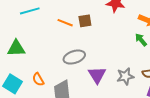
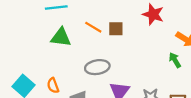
green triangle: (16, 48) -> (61, 37), moved

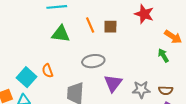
orange line: (93, 27) -> (90, 25), turned 35
orange semicircle: (53, 86) -> (48, 71), moved

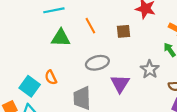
brown square: (110, 27) -> (123, 31), moved
gray star: (141, 89) -> (150, 69), moved, turned -30

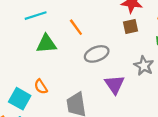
brown square: (123, 31) -> (130, 27), moved
gray ellipse: (97, 63) -> (97, 54), moved

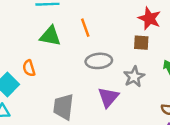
gray star: (144, 66) -> (134, 77), moved
orange semicircle: (41, 87) -> (29, 68), moved

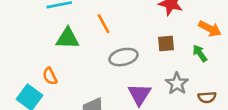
brown square: (141, 43) -> (166, 43), moved
gray star: (134, 77) -> (177, 83), moved

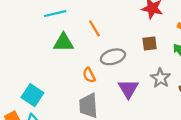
orange semicircle: (50, 76) -> (89, 75), moved

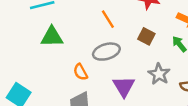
orange line: (94, 28) -> (108, 19), moved
brown square: (150, 44) -> (146, 36), turned 35

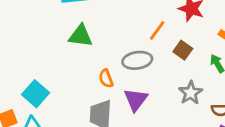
orange line: (108, 19) -> (157, 31), moved, turned 60
purple triangle: (124, 86) -> (136, 100), moved

